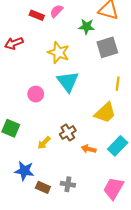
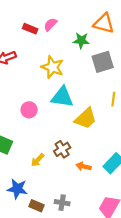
cyan triangle: (68, 82) -> (62, 97), turned -45
yellow trapezoid: (105, 113) -> (86, 118), moved

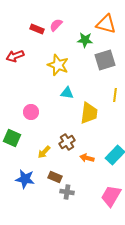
cyan triangle: (62, 97) -> (67, 93), size x0.6
pink circle: (29, 110) -> (31, 112), moved
yellow trapezoid: (86, 118) -> (89, 113), turned -40
brown rectangle: (37, 206) -> (55, 177), moved

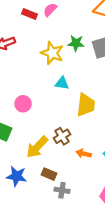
green star: (85, 40) -> (76, 43), moved
yellow arrow: (44, 152) -> (37, 147), size x1.6

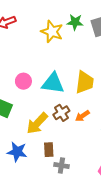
cyan triangle: (62, 83) -> (53, 83), moved, size x1.6
orange arrow: (84, 154) -> (82, 116), moved, turned -48
brown rectangle: (49, 174) -> (49, 150), turned 64

